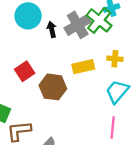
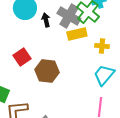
gray cross: (78, 25) -> (69, 16), turned -30
yellow rectangle: (83, 67) -> (77, 34), moved

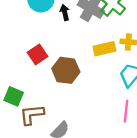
yellow rectangle: (77, 34) -> (104, 49), moved

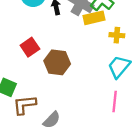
yellow rectangle: (104, 49) -> (94, 18), moved

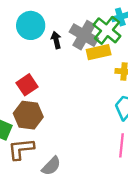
brown hexagon: (57, 62) -> (28, 115), moved

